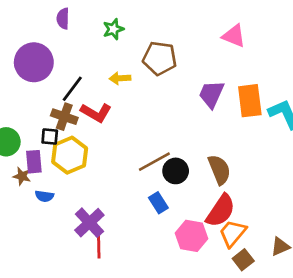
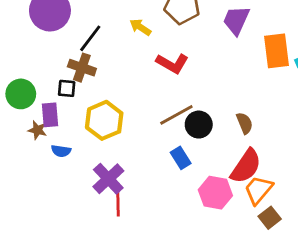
yellow arrow: (120, 78) -> (140, 27), turned 36
purple trapezoid: (211, 94) -> (236, 20), moved
red L-shape: (96, 113) -> (172, 63), moved
yellow hexagon: (70, 155) -> (104, 120), moved
brown semicircle: (219, 170) -> (245, 123), size x0.7

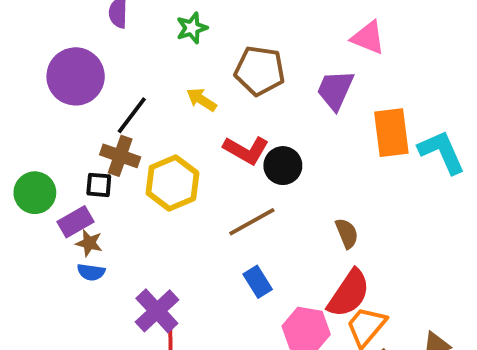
purple rectangle: (50, 115) -> (76, 222), turned 65
yellow hexagon: (104, 120) -> (172, 183), moved
black circle: (199, 125) -> (283, 166), moved
brown star: (37, 130) -> (89, 243), moved

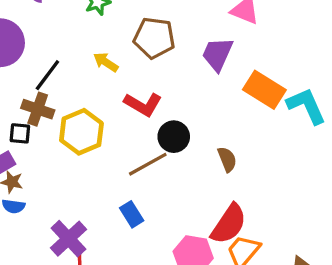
orange rectangle: (391, 133) -> (264, 90), turned -51
black circle: (283, 166) -> (174, 137), moved
brown semicircle: (347, 233) -> (227, 159), moved
blue rectangle: (258, 282) -> (132, 214), moved

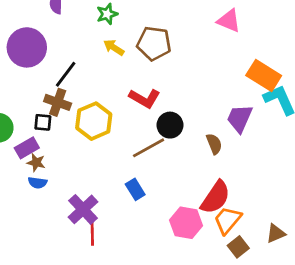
purple trapezoid: (217, 54) -> (240, 118), moved
yellow arrow: (106, 62) -> (114, 47), moved
orange rectangle: (264, 90) -> (264, 76), moved

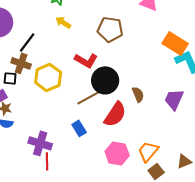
brown pentagon: (154, 43) -> (110, 29), moved
purple trapezoid: (240, 118) -> (174, 99), moved
black circle: (170, 125) -> (105, 80), size x1.4
red semicircle: (216, 197) -> (115, 114), moved
purple cross: (83, 209) -> (40, 143), turned -30

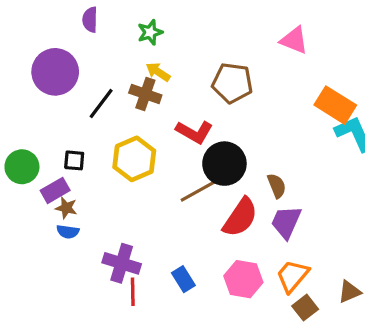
brown cross: (21, 63) -> (145, 94), moved
purple trapezoid: (174, 99) -> (286, 222), moved
blue rectangle: (79, 128) -> (183, 279), moved

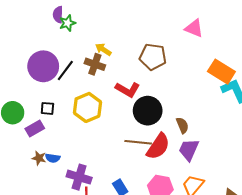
green star: (150, 32) -> (67, 23), moved
purple circle: (55, 72) -> (43, 66), moved
brown line: (199, 190) -> (138, 142), moved, turned 35
brown star: (66, 208) -> (39, 158), moved
blue semicircle: (68, 232) -> (53, 158), moved

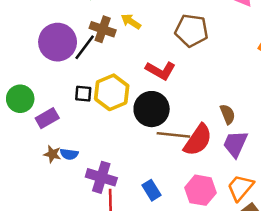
brown cross: (95, 64) -> (103, 29), moved
black square: (47, 108) -> (83, 94), moved
black circle: (148, 111) -> (152, 109), moved

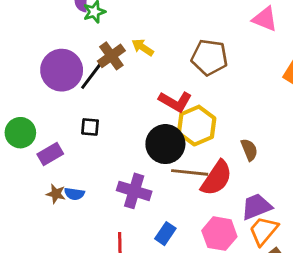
brown cross: (103, 29) -> (111, 56), turned 35
yellow hexagon: (112, 92) -> (197, 126), moved
purple trapezoid: (235, 144) -> (256, 207), moved, turned 44
purple cross: (101, 177) -> (134, 191), moved
blue rectangle: (152, 190) -> (165, 234), turned 66

